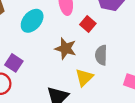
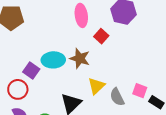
cyan ellipse: (32, 21) -> (53, 60), moved, turned 45
gray semicircle: (101, 55) -> (117, 97), moved, turned -30

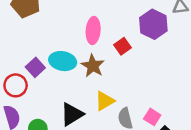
pink ellipse: (81, 15) -> (93, 30), moved

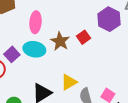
pink ellipse: (93, 30) -> (36, 22), moved
brown star: (93, 66) -> (60, 41), moved

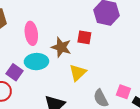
red square: (83, 37) -> (84, 37), turned -32
yellow triangle: (69, 82) -> (78, 73), moved

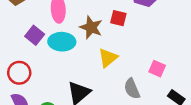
purple square: (14, 72) -> (35, 35), moved
pink square: (123, 92) -> (157, 69), moved

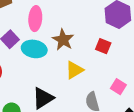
red square: (118, 18) -> (103, 46), moved

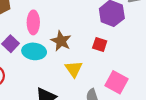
yellow triangle: (74, 70) -> (74, 69), turned -30
pink square: (118, 87) -> (117, 82), size x1.5

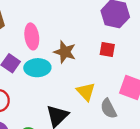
yellow triangle: (74, 69) -> (86, 92), moved

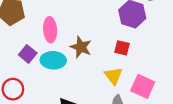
yellow triangle: (86, 92) -> (114, 76), moved

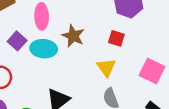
pink square: (143, 86) -> (152, 71), moved

